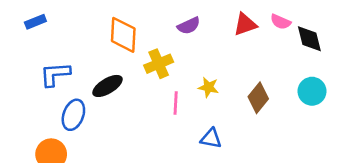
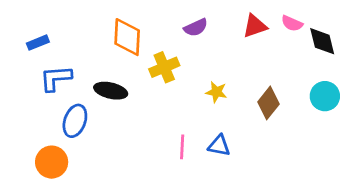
blue rectangle: (35, 22) -> (38, 43), moved
black ellipse: (107, 86) -> (111, 91), turned 44
pink line: (176, 103) -> (182, 147), moved

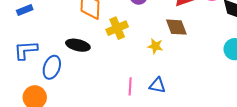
blue L-shape: (56, 78) -> (26, 50), moved
brown diamond: (269, 103) -> (176, 27), moved, turned -60

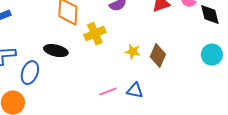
brown diamond: (176, 27) -> (158, 56), moved, turned 45
pink line: (130, 86) -> (108, 92), turned 66

